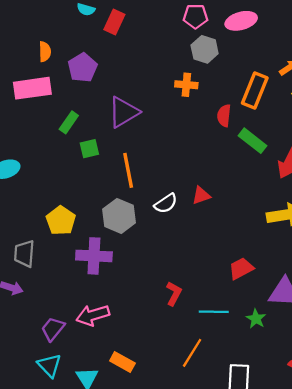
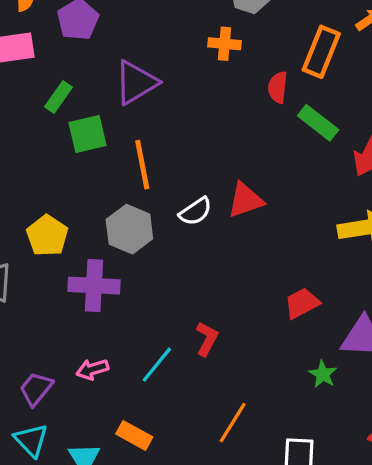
green square: (89, 149) -> (88, 134), size x1.4
red triangle: (201, 195) -> (245, 200), size x1.4
cyan line: (214, 312) -> (157, 365), moved, turned -52
pink arrow: (93, 315) -> (92, 369), size x0.7

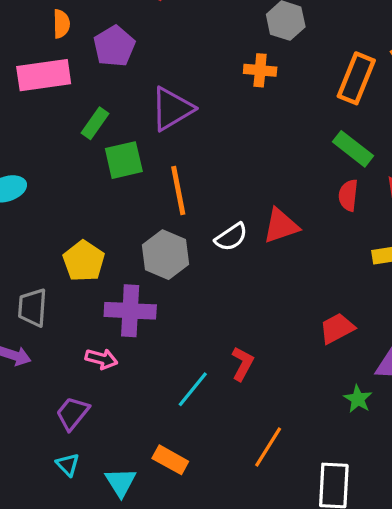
red semicircle: (278, 87) -> (348, 195), moved
pink arrow: (92, 369) -> (101, 359), moved, turned -148
cyan triangle: (31, 440) -> (68, 465), size x0.7

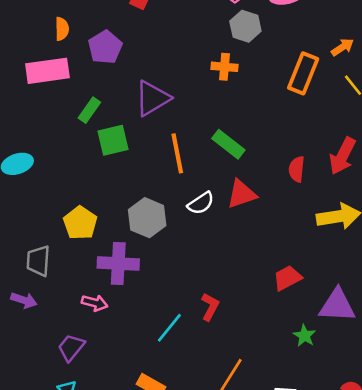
green rectangle: (353, 149) -> (228, 144), moved
orange line: (178, 191) -> (177, 153), moved

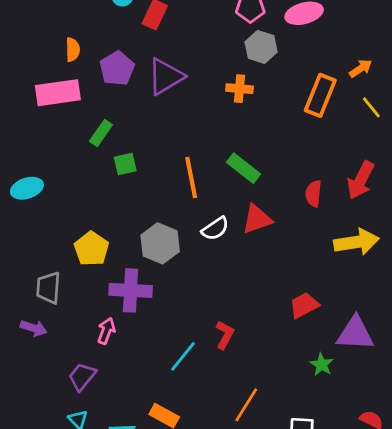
purple triangle: (152, 98) -> (165, 77), moved
green square: (113, 140) -> (125, 164), size x0.7
pink arrow: (95, 303) -> (106, 331), turned -85

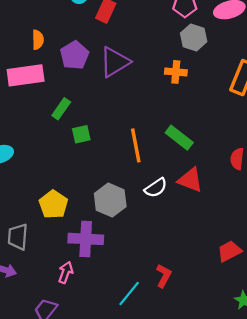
red triangle: (257, 219) -> (190, 180), turned 40

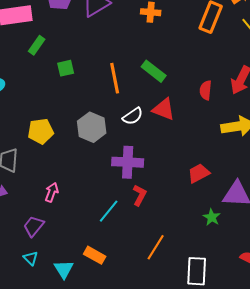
green rectangle: (61, 109) -> (37, 45), moved
yellow pentagon: (53, 204) -> (41, 131), turned 30
purple cross: (86, 239) -> (128, 162), moved

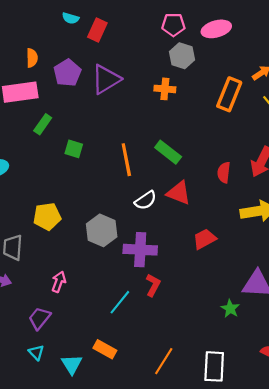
green square: (66, 68) -> (74, 149), turned 30
gray hexagon: (92, 127) -> (102, 230), moved
red trapezoid: (199, 173) -> (205, 239), moved
orange line: (156, 247) -> (164, 361), moved

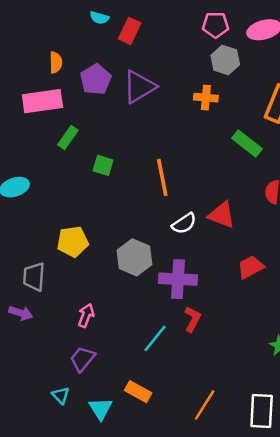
green rectangle: (168, 152) -> (247, 144), moved
purple trapezoid: (39, 318) -> (82, 359), moved

